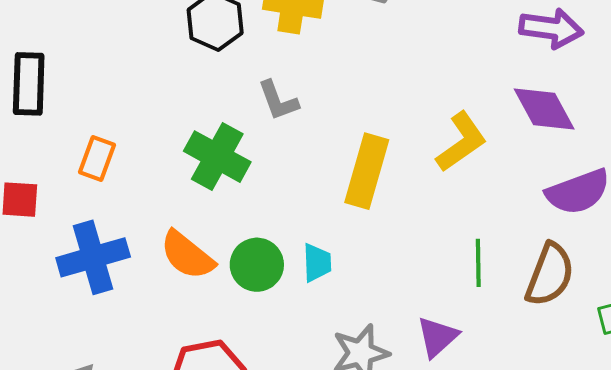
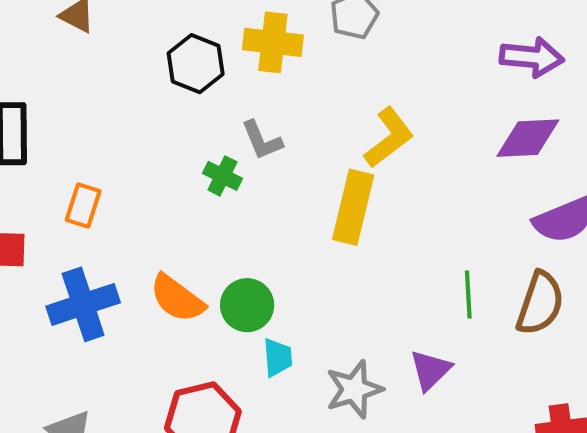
purple diamond: (544, 109) -> (528, 138), turned -62
yellow L-shape: (461, 142) -> (389, 138), moved
green cross: (217, 157) -> (222, 176), moved, size x0.6
cyan trapezoid: (317, 263) -> (278, 357), moved

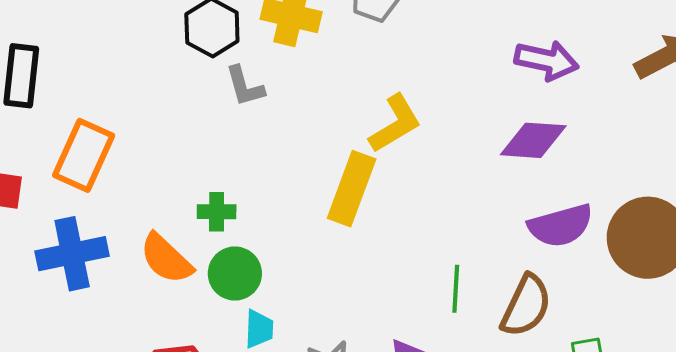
gray L-shape: (262, 140) -> (245, 86), moved
green cross: (222, 176) -> (217, 212), moved, turned -33
orange rectangle: (83, 205) -> (84, 155), size x1.6

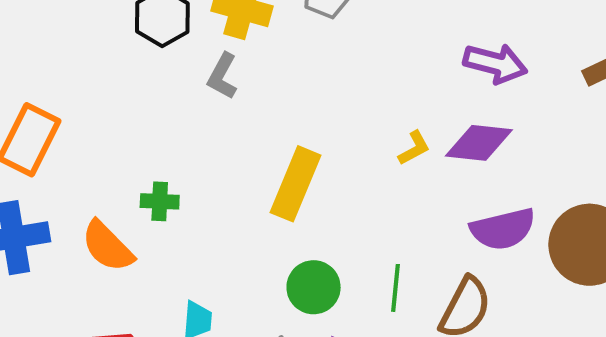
gray L-shape: (245, 86) -> (222, 76), moved, turned 42
yellow L-shape: (395, 124) -> (414, 148), moved, size x0.6
green circle: (235, 274) -> (314, 287), moved

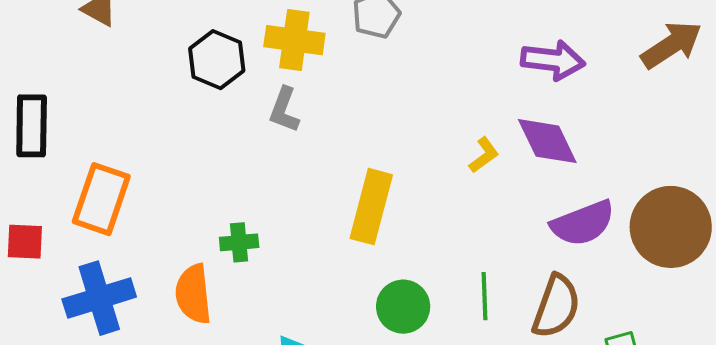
purple diamond: (479, 143) -> (547, 141), turned 66
orange semicircle: (107, 246) -> (193, 294), turned 46

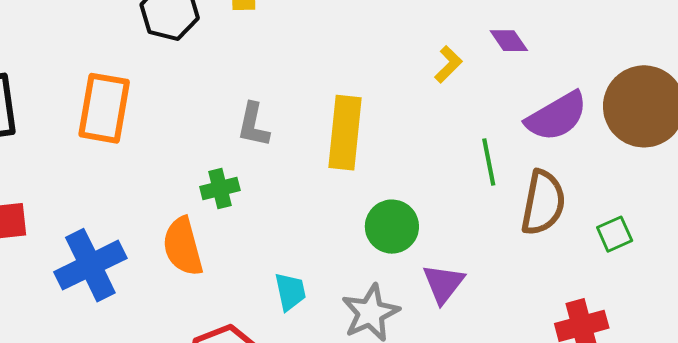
gray L-shape: (284, 110) -> (253, 125), moved
purple diamond: (547, 141) -> (509, 41), size x0.6
orange rectangle: (101, 199) -> (104, 108), moved
green line: (484, 296) -> (489, 162), moved

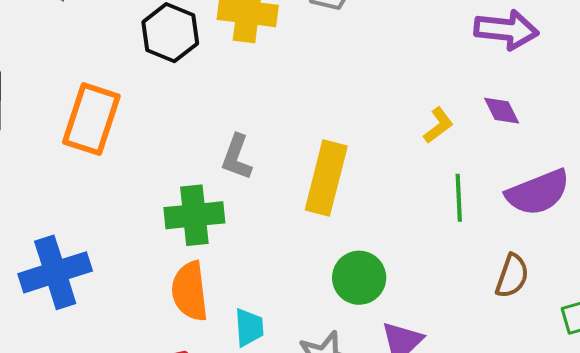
green line: (489, 162) -> (459, 198), moved
green cross: (220, 188) -> (194, 215), size x1.5
brown semicircle: (543, 203) -> (512, 276), size x0.7
orange semicircle: (183, 247) -> (190, 291), moved

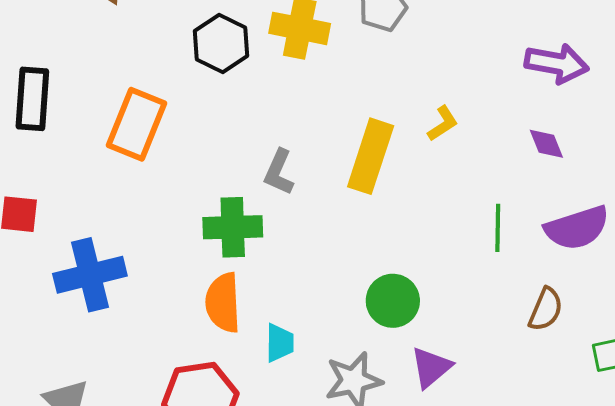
yellow L-shape: (438, 125) -> (443, 124), moved
yellow rectangle: (326, 178) -> (371, 156), moved

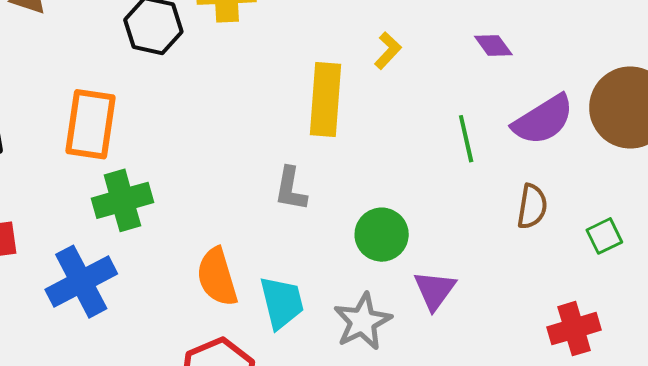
gray L-shape: (279, 172) -> (291, 189), moved
green cross: (233, 227) -> (122, 200), moved
cyan trapezoid: (280, 343) -> (282, 302), size x1.4

